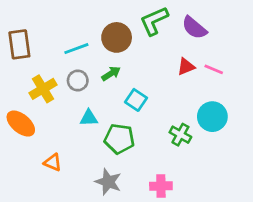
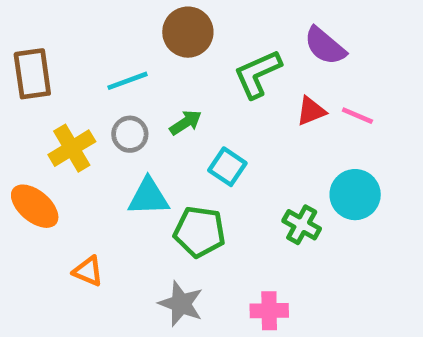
green L-shape: (154, 21) -> (258, 74), moved
brown circle: (117, 37) -> (188, 32), moved
cyan triangle: (89, 118) -> (148, 197), size x1.4

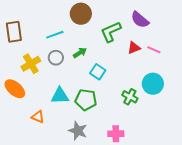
cyan triangle: (148, 197) -> (60, 96), moved

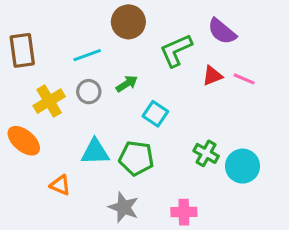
cyan circle: (153, 84) -> (243, 166), moved

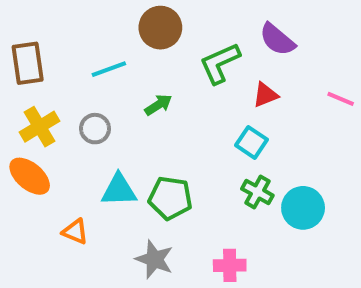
pink line: (244, 79) -> (341, 99), moved
gray circle: (89, 92) -> (95, 129), moved
yellow cross: (49, 101) -> (40, 127), moved
cyan square: (155, 114) -> (252, 142), moved

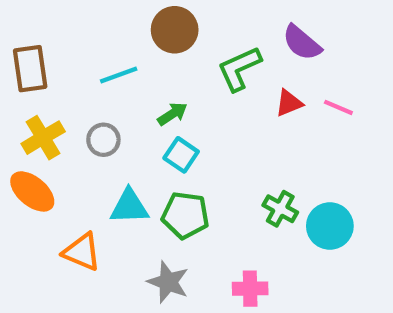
pink line: (341, 99) -> (338, 107), moved
cyan square: (252, 142) -> (181, 155), moved
orange triangle: (75, 232) -> (82, 252), size x1.4

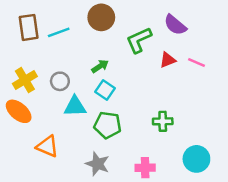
brown rectangle: (30, 69) -> (29, 27), moved
cyan line: (119, 75) -> (59, 32), moved
cyan triangle: (129, 207) -> (75, 106), moved
green cross: (280, 209) -> (163, 121), turned -30
cyan circle: (330, 226) -> (196, 159), moved

